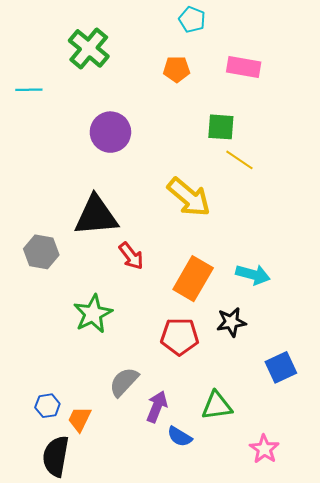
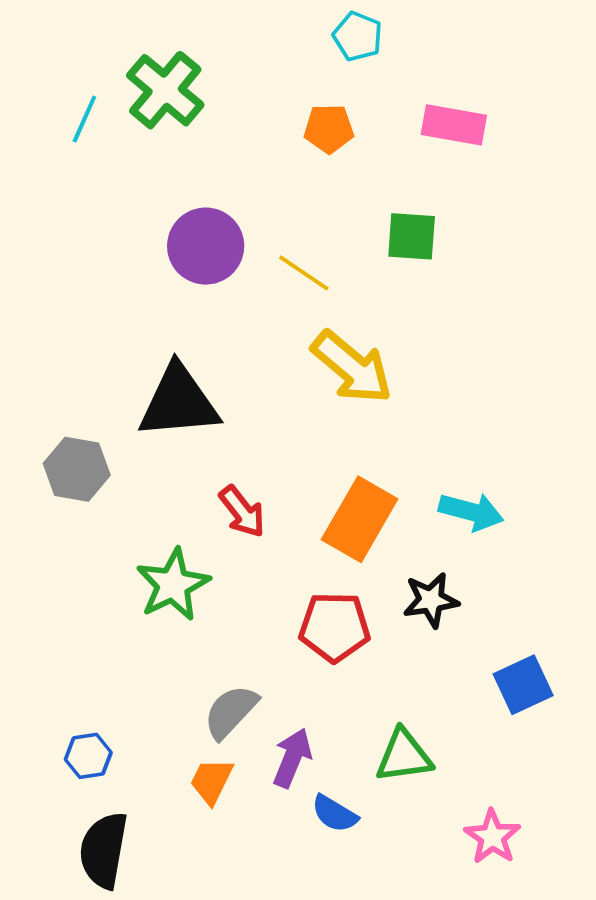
cyan line: (29, 90) -> (84, 119), moved, turned -65
yellow line: (239, 160) -> (304, 273), moved
red arrow: (131, 256) -> (242, 512), moved
orange trapezoid: (79, 419) -> (211, 781), moved

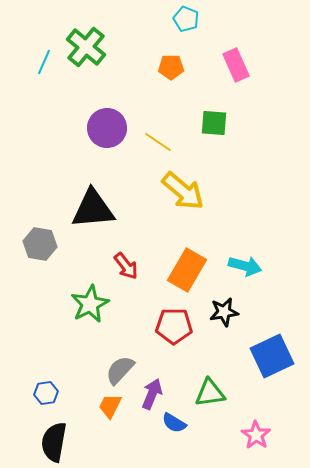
pink rectangle: (454, 125) -> (236, 65), turned 56
blue square: (523, 685) -> (272, 356), size x1.4

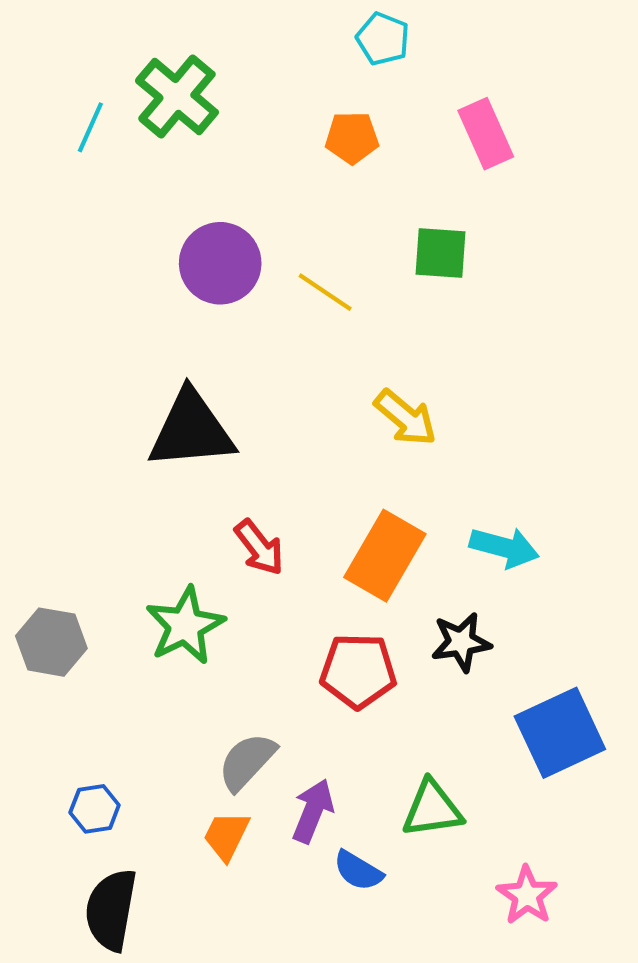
yellow arrow: (183, 191) -> (405, 418), moved, size x0.7
gray hexagon: (40, 244) -> (51, 642), moved

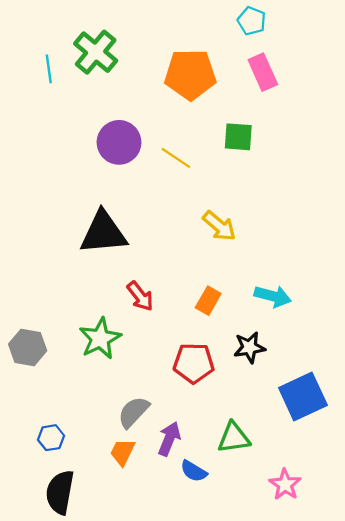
cyan pentagon: (383, 39) -> (252, 21), moved
cyan line: (90, 127) -> (49, 69), turned -32
orange pentagon: (352, 138) -> (190, 74), size x1.8
orange rectangle: (385, 556) -> (208, 301), size x0.6

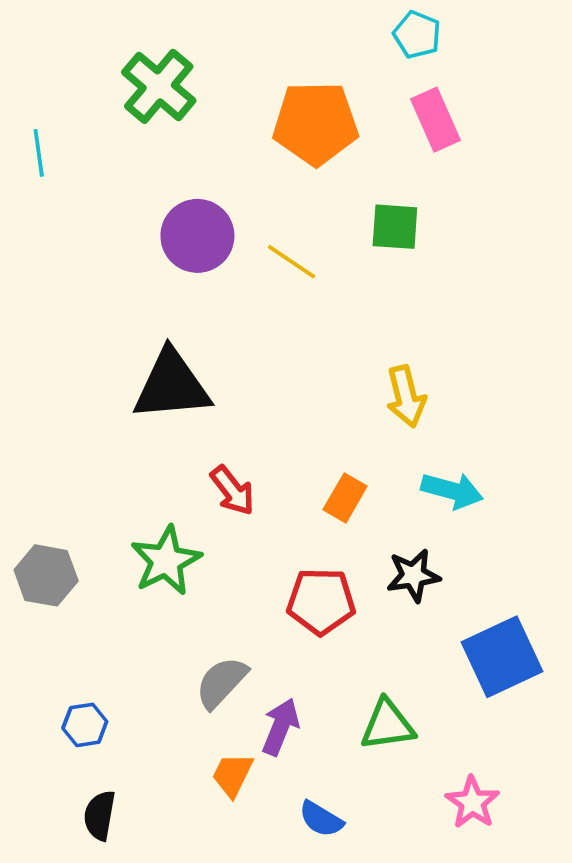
cyan line: (49, 69) -> (39, 153), moved
yellow arrow: (219, 226) -> (406, 396), moved, turned 36
orange trapezoid: (122, 452) -> (232, 775), moved
blue semicircle: (194, 471) -> (321, 819), moved
black semicircle: (60, 492) -> (100, 815), size x0.7

